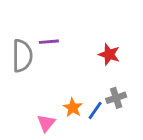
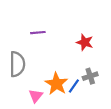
gray semicircle: (22, 56) -> (17, 64), moved
orange star: (73, 108) -> (56, 84), size x1.5

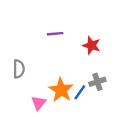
purple line: (38, 33) -> (55, 34), moved
gray semicircle: (17, 64) -> (19, 69), size x0.7

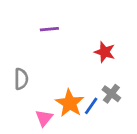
purple line: (55, 34) -> (49, 29), moved
gray cross: (97, 82) -> (111, 94), turned -35

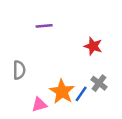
pink triangle: (44, 118) -> (39, 105), turned 35

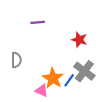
gray cross: (99, 83) -> (84, 71), size x1.5
pink triangle: (39, 105) -> (42, 90), moved, turned 40

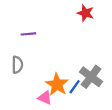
purple line: (38, 22) -> (28, 34), moved
red star: (79, 40) -> (86, 13), moved

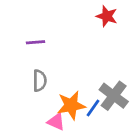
gray semicircle: (17, 65) -> (40, 81), moved
orange star: (57, 84) -> (71, 105), turned 30

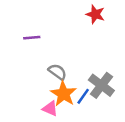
gray semicircle: (40, 81) -> (57, 72), moved, turned -54
orange star: (71, 105) -> (64, 94), turned -30

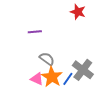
purple line: (32, 38) -> (35, 32), moved
pink triangle: (50, 109) -> (37, 79), moved

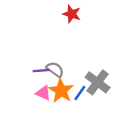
red star: (78, 12) -> (72, 14), moved
purple line: (35, 32) -> (41, 71), moved

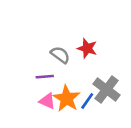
red star: (72, 14) -> (87, 48), moved
gray semicircle: (55, 69) -> (60, 55), moved

